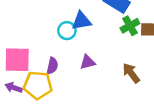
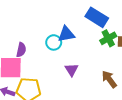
purple triangle: (88, 62) -> (72, 70), turned -48
purple semicircle: (52, 66) -> (21, 50), moved

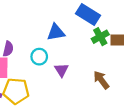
cyan circle: (54, 42) -> (39, 57), moved

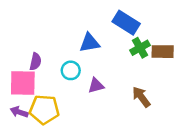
purple triangle: (61, 70) -> (96, 86), turned 48

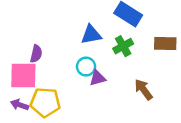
green cross: (140, 48) -> (123, 46), moved
cyan circle: (71, 70) -> (86, 67), moved

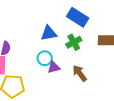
brown arrow: (143, 90) -> (80, 73), moved

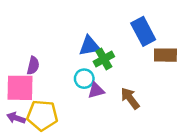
blue rectangle: (78, 17) -> (143, 31), moved, turned 30
green cross: (74, 42) -> (104, 59), moved

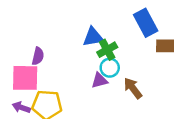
cyan circle: (84, 79) -> (110, 68), moved

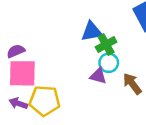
purple semicircle: (38, 56) -> (16, 51), moved, turned -126
purple triangle: (99, 80) -> (98, 76), turned 30

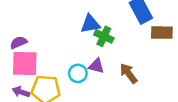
green cross: (106, 45) -> (104, 36), turned -36
cyan circle: (109, 63) -> (78, 73), moved

